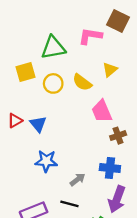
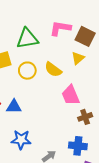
brown square: (118, 21) -> (85, 36), moved
blue triangle: (38, 124) -> (14, 107), turned -49

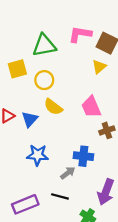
yellow semicircle: (53, 69) -> (53, 107), moved
blue triangle: (14, 107) -> (30, 119), turned -49
blue cross: (78, 146) -> (83, 156), moved

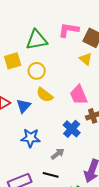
yellow triangle: (99, 67) -> (86, 59), turned -40
blue cross: (83, 156) -> (72, 129), moved, turned 36

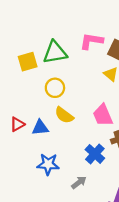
yellow square: (13, 61) -> (28, 62), moved
blue triangle: (24, 106) -> (40, 128), turned 42

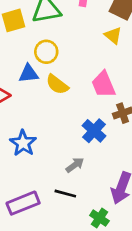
blue triangle: (40, 128) -> (29, 74), moved
blue star: (48, 164) -> (23, 143), moved, turned 30

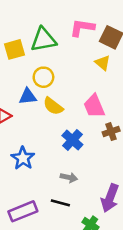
blue cross: (94, 131) -> (72, 140), moved
gray arrow: (75, 165) -> (69, 177), turned 49

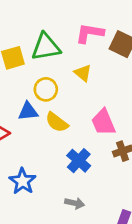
yellow triangle: (103, 63) -> (83, 73), moved

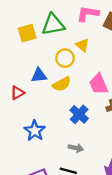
yellow circle: (46, 89) -> (65, 58), moved
yellow semicircle: (57, 122) -> (62, 84), turned -66

